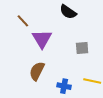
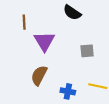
brown line: (23, 21) -> (24, 22), turned 40

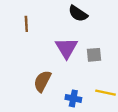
purple triangle: (44, 41) -> (66, 48), moved

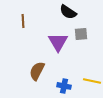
gray square: (94, 55) -> (81, 34), moved

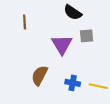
blue cross: (64, 86) -> (73, 83), moved

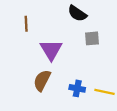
purple triangle: (62, 44) -> (51, 50), moved

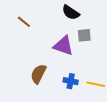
brown line: (26, 24) -> (24, 22), turned -48
purple triangle: (51, 50) -> (63, 46), moved, turned -40

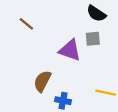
black semicircle: (71, 12) -> (96, 14), moved
blue cross: (71, 81) -> (63, 101), moved

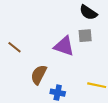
brown line: (26, 24) -> (14, 47), moved

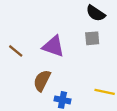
purple triangle: (64, 46) -> (53, 46), moved

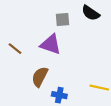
gray square: (92, 38) -> (63, 19), moved

